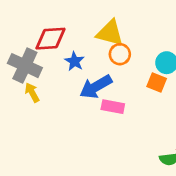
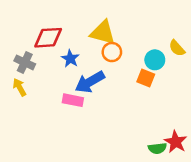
gray cross: (25, 66) -> (25, 62), size x0.7
yellow arrow: (32, 92) -> (20, 87), moved
pink rectangle: (113, 107) -> (73, 100), moved

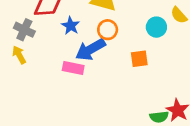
orange circle: (112, 52) -> (108, 30), moved
orange square: (146, 78) -> (139, 59), moved, turned -30

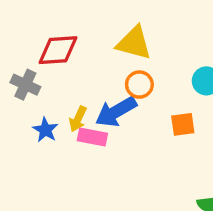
blue star: (71, 26) -> (45, 130), moved
yellow arrow: (19, 55) -> (78, 119), moved, turned -126

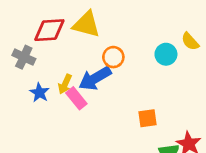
yellow triangle: (134, 43) -> (86, 24), moved
orange square: (183, 124) -> (147, 118), moved
pink rectangle: (92, 137) -> (76, 98), turned 40

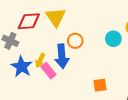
yellow triangle: (86, 24) -> (56, 17), turned 40
blue arrow: (95, 78) -> (62, 56), turned -65
blue star: (39, 93) -> (22, 67), size x1.5

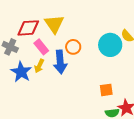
cyan circle: (113, 39) -> (110, 45), size x1.5
pink rectangle: (48, 71) -> (41, 47), moved
orange square: (100, 85) -> (106, 90), moved

